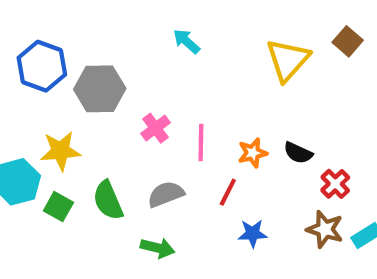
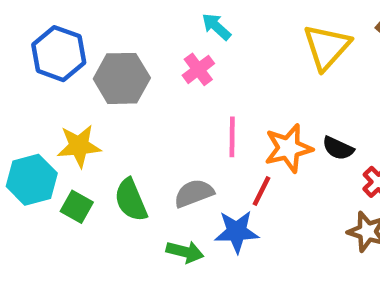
pink cross: (155, 128) -> (198, 69), moved
orange star: (253, 153) -> (288, 148), size x1.5
blue star: (253, 233) -> (237, 232), moved, size x1.4

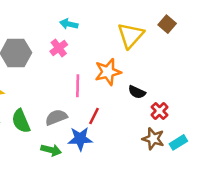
cyan arrow: (216, 27) -> (69, 24), turned -30
orange star: (288, 148) -> (108, 72), moved

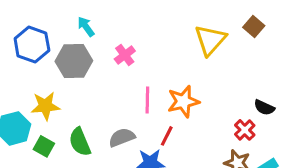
cyan arrow: (69, 24) -> (86, 27), moved, turned 42
orange star: (108, 72) -> (183, 101), moved
black semicircle: (137, 92) -> (264, 107), moved

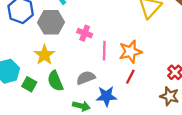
pink cross: (125, 55) -> (85, 33), moved, turned -32
yellow star: (45, 106) -> (44, 55), moved, turned -30
red line: (167, 136) -> (130, 77), moved

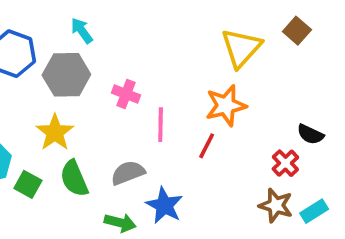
orange star: (130, 52) -> (226, 106), moved
red line: (130, 77) -> (207, 146), moved
blue star: (106, 96) -> (164, 205), turned 30

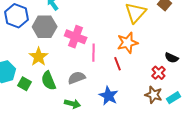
pink cross: (126, 94) -> (76, 37), size x1.5
red line: (207, 146) -> (118, 64), turned -48
blue star: (164, 205) -> (109, 96), moved

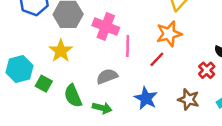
red line: (118, 64) -> (157, 59), turned 64
green semicircle: (49, 81) -> (73, 96), moved
brown star: (154, 95) -> (188, 99), moved

